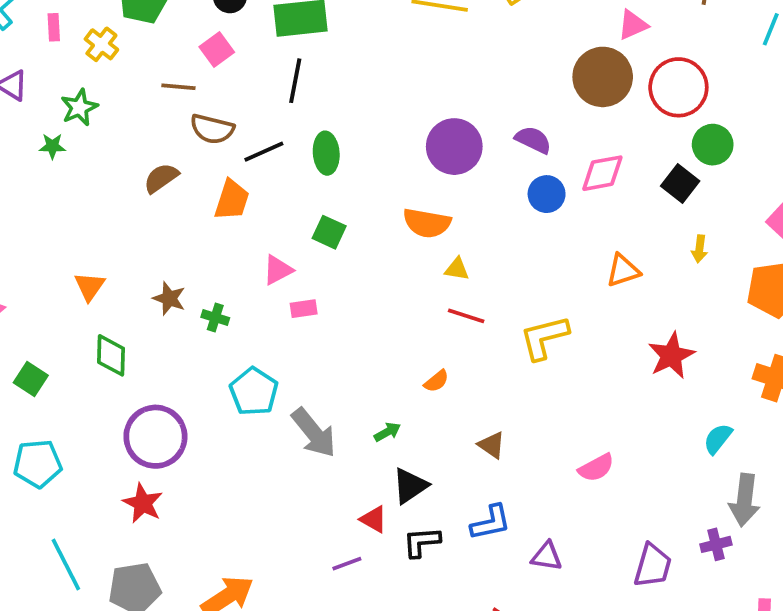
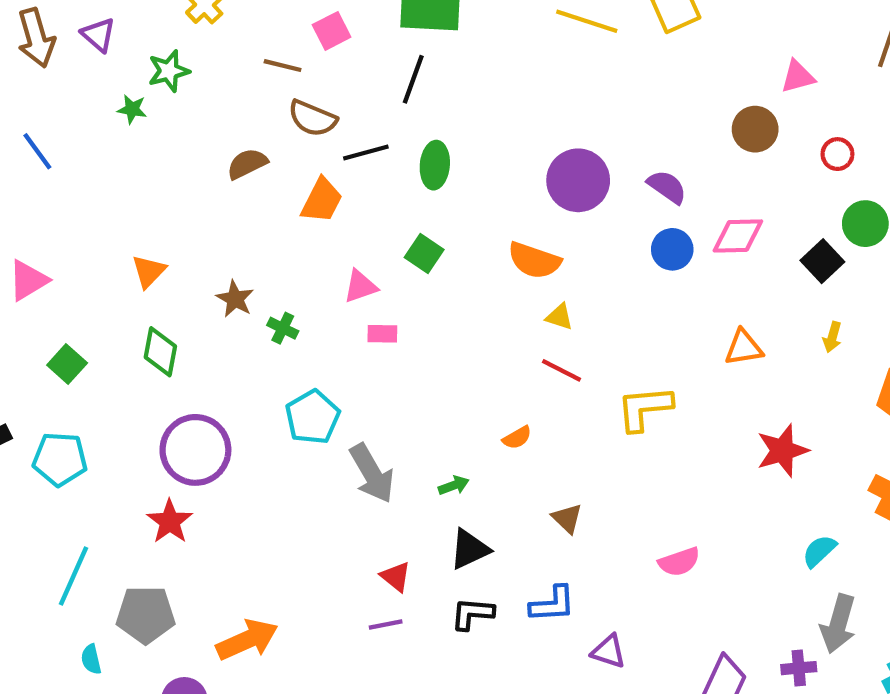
brown circle: (603, 77) -> (755, 129), size x0.7
red circle: (678, 87) -> (837, 154), size x0.5
red triangle: (374, 519) -> (396, 577), moved
cyan line: (66, 565) -> (73, 576), turned 42

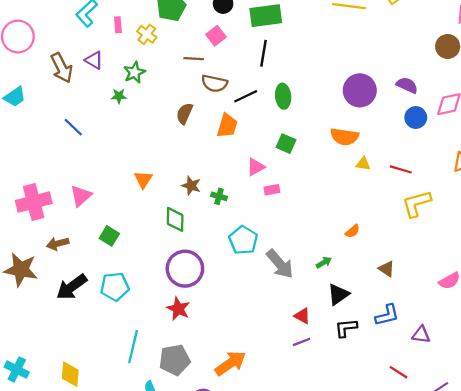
brown semicircle: (247, 164) -> (185, 114), turned -30
green diamond: (160, 352) -> (175, 219), moved
red line: (562, 370) -> (401, 169), moved

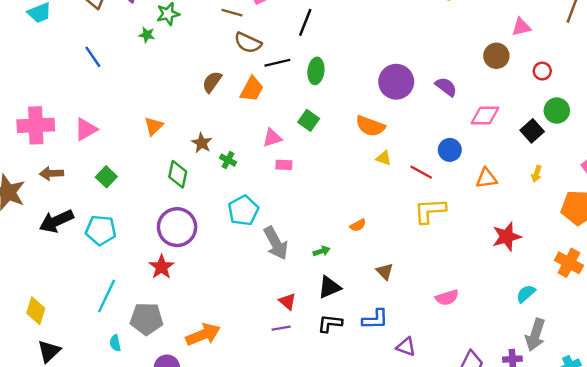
brown semicircle: (185, 114) -> (212, 82), moved
blue circle: (416, 118) -> (450, 150), moved

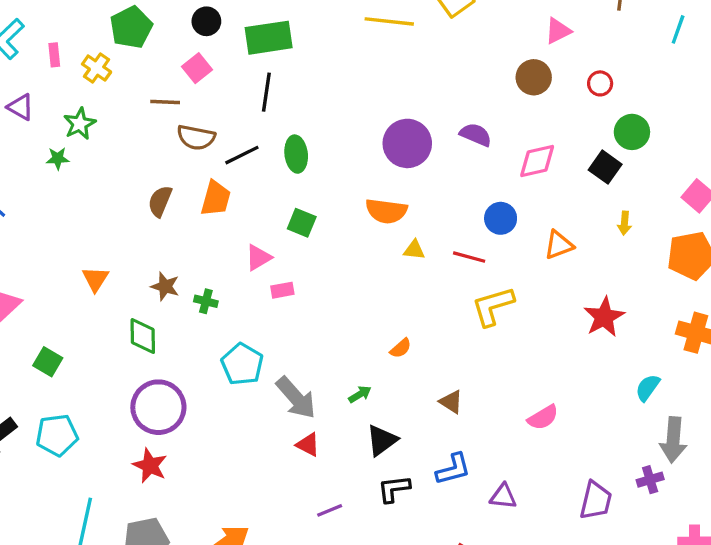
red triangle: (288, 301) -> (308, 445), moved

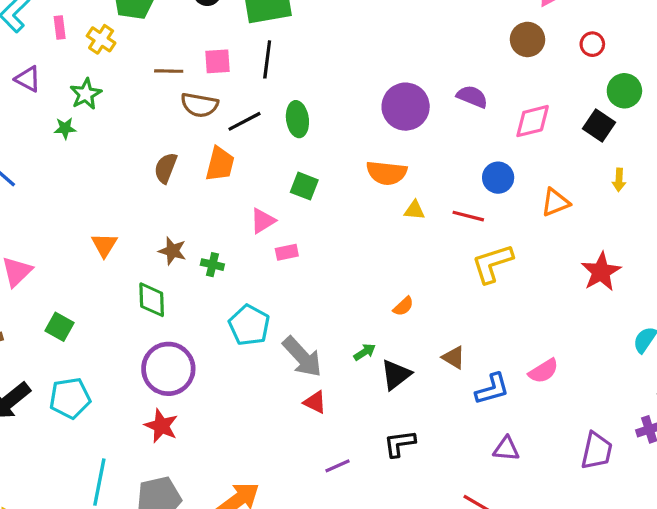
pink square: (197, 68) -> (218, 61), moved, turned 36
black triangle: (382, 440) -> (396, 375), moved
blue L-shape: (453, 469) -> (492, 389), moved

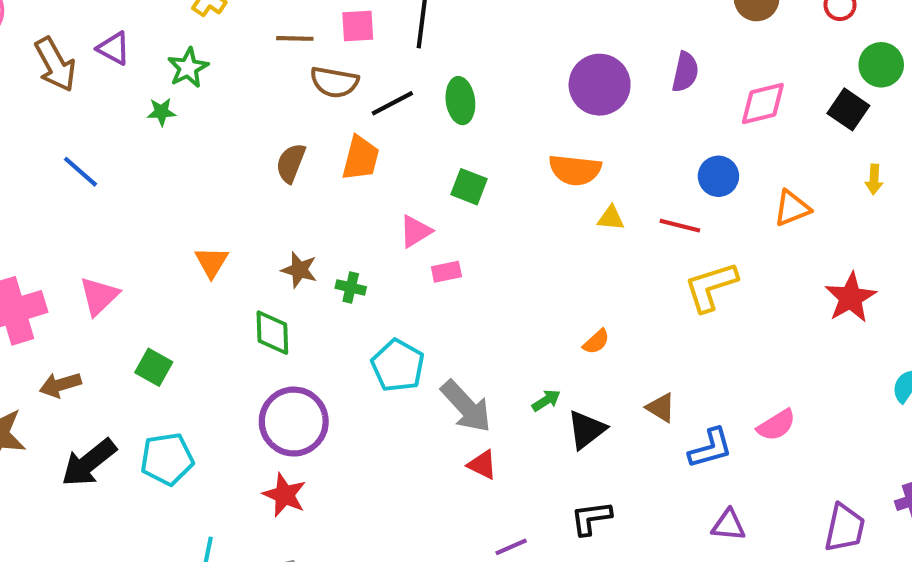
purple semicircle: (472, 97) -> (685, 72), turned 80

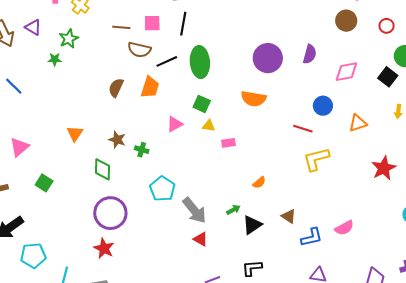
green ellipse: (460, 101) -> (200, 62), size x1.4
yellow triangle: (611, 218) -> (209, 126), moved
pink rectangle: (446, 272) -> (228, 143), moved
cyan pentagon: (167, 459) -> (33, 255), moved

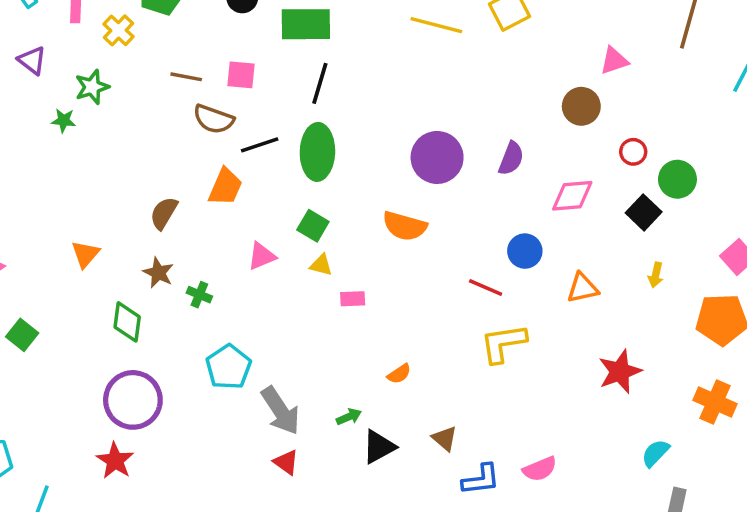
black line: (183, 24) -> (320, 83), moved
red circle: (386, 26) -> (633, 152), moved
brown semicircle: (116, 88) -> (164, 213), moved

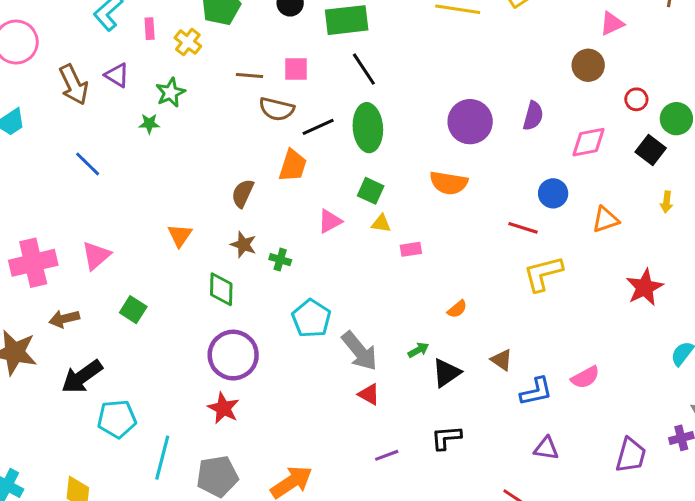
black line: (320, 83) -> (364, 69), turned -44

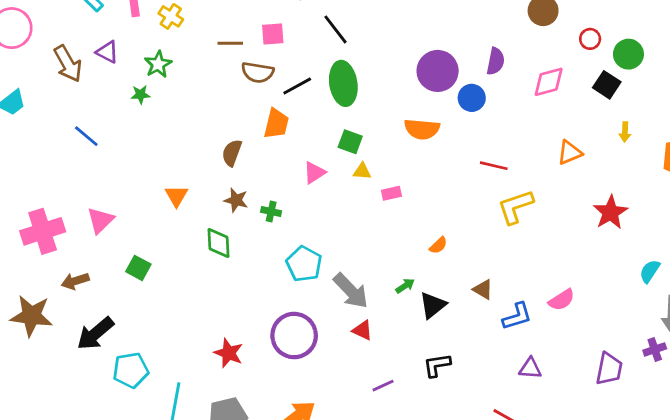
blue circle: (553, 193) -> (472, 98), moved
purple circle: (233, 355) -> (294, 336), moved

